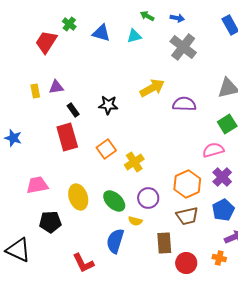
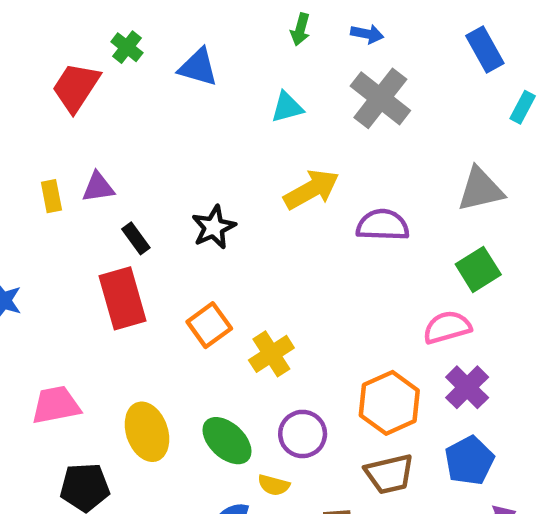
green arrow: (147, 16) -> (300, 29), turned -104
cyan triangle: (134, 36) -> (287, 107), moved
black star: (108, 105) -> (214, 227), turned -30

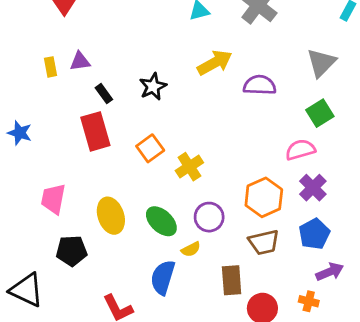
gray triangle: (480, 189) -> (321, 63), turned -32
pink trapezoid: (56, 405) -> (53, 199), turned -68
yellow semicircle: (274, 485) -> (191, 249), turned -42

